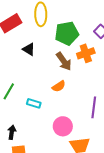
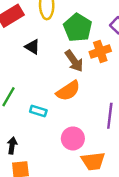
green pentagon: (67, 33) -> (78, 28), turned -30
orange semicircle: (59, 86) -> (68, 91), size x1.5

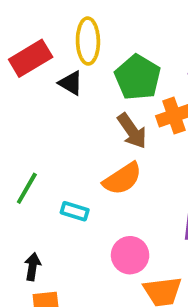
black triangle: (32, 47) -> (71, 83), moved

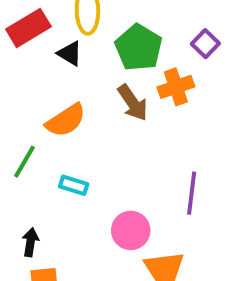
orange semicircle: (122, 179) -> (66, 120), moved

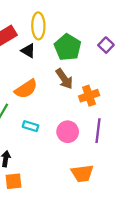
orange cross: (176, 87) -> (89, 96), moved
pink circle: (131, 230) -> (68, 132), moved

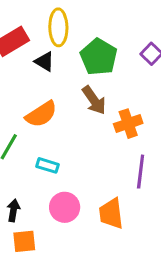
pink circle: (68, 132) -> (65, 207), moved
orange trapezoid: (82, 173) -> (111, 213), moved, turned 90

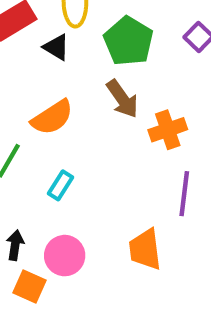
cyan rectangle: (48, 165) -> (61, 185), turned -75
pink circle: (65, 207) -> (65, 256), moved
orange square: (24, 241) -> (30, 286), turned 30

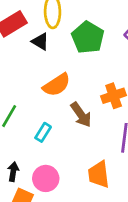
brown arrow: (122, 99) -> (81, 115), moved
orange semicircle: (52, 117) -> (57, 85), moved

